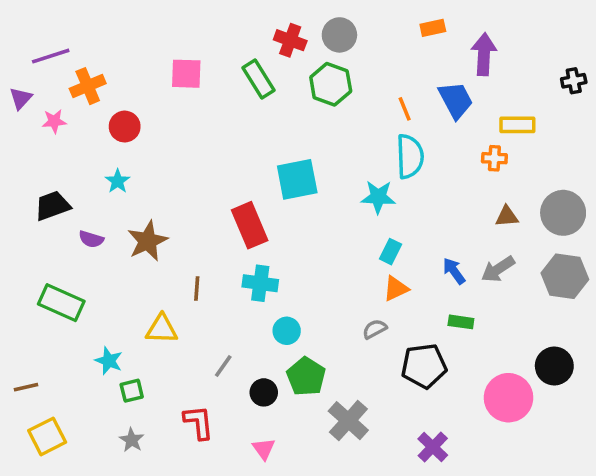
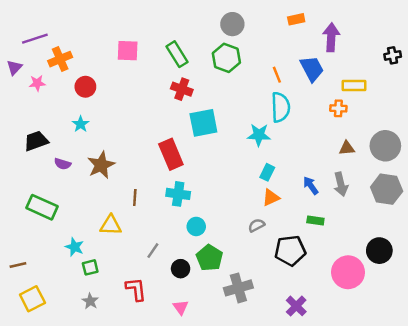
red cross: (290, 40) -> (182, 89), moved
gray arrow: (498, 269) -> (341, 184), turned -70
gray cross: (348, 421) -> (238, 288), turned 32

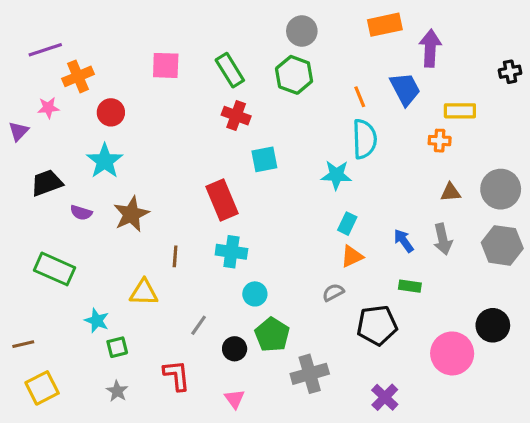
orange rectangle: (296, 19) -> (385, 25), size x1.5
purple triangle: (14, 67) -> (19, 131), moved
cyan square: (203, 123) -> (264, 159), size x0.7
cyan star: (81, 124) -> (105, 161), size x1.6

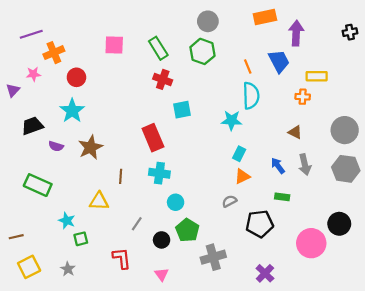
black cross: (510, 72) -> (350, 32), moved
brown triangle: (451, 192) -> (295, 132), moved, turned 32
gray star: (117, 391) -> (68, 269), moved

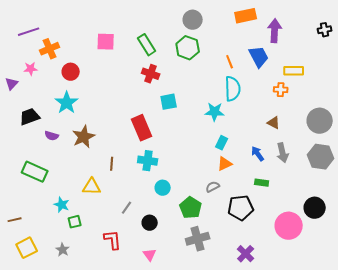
green pentagon: (187, 230) -> (191, 208), moved

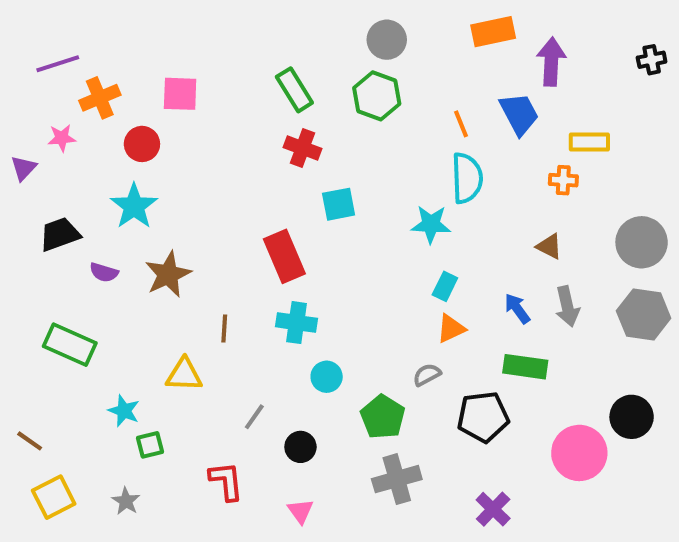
pink square: (106, 42) -> (180, 94), moved
green rectangle: (262, 183) -> (525, 367), size x1.5
brown line: (15, 220) -> (30, 441), turned 48

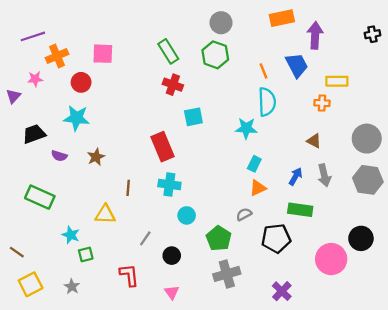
cyan star: (134, 206) -> (76, 118), turned -30
brown star: (168, 274) -> (96, 157), size x0.7
blue arrow: (517, 308) -> (296, 176), turned 66

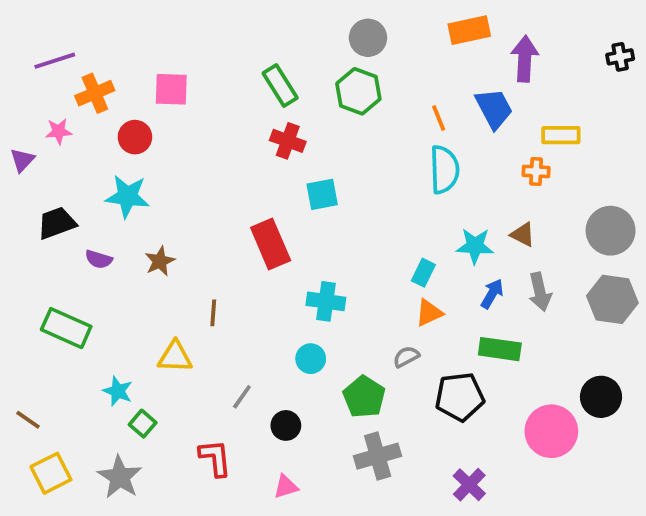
cyan star: (246, 128) -> (475, 246), moved
cyan cross: (169, 184) -> (326, 301), moved
green square: (86, 254) -> (143, 424), turned -35
gray star: (72, 287) -> (120, 477), size x1.6
pink triangle: (172, 292) -> (286, 487), turned 49

